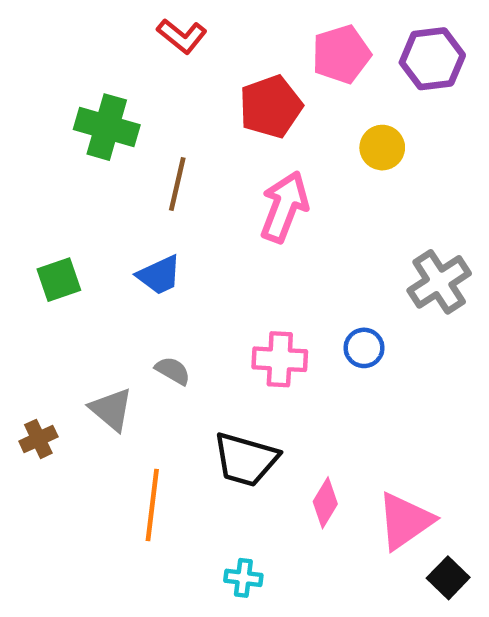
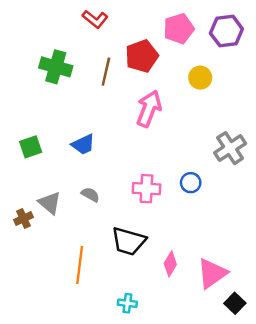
brown line: (177, 184) -> (106, 72), moved
gray triangle: (111, 409) -> (50, 203), moved
brown cross: (38, 439) -> (24, 218), moved

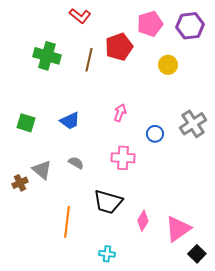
pink arrow: (149, 109) -> (120, 113), moved, size x0.6
green square: (31, 147) -> (26, 123), turned 36
blue circle: (191, 183) -> (155, 134), moved

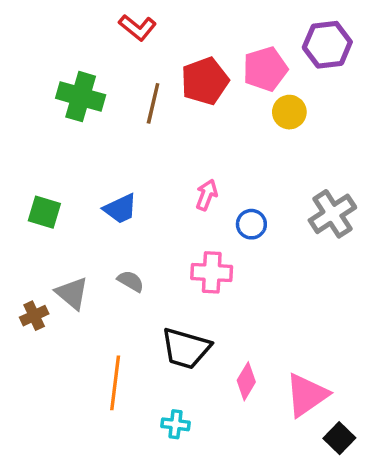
pink pentagon: (150, 24) -> (265, 69), moved
blue circle: (155, 134) -> (251, 224), moved
cyan cross: (107, 254) -> (175, 424), moved

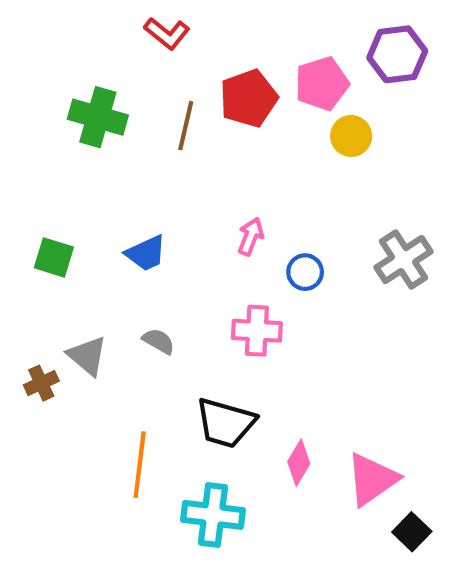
cyan cross: (175, 424) -> (213, 515), size x1.8

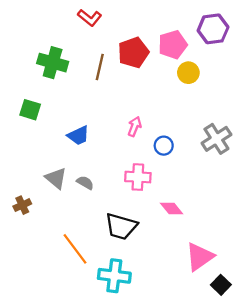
green square: (54, 257) -> (30, 110), moved
gray triangle: (87, 356) -> (56, 178), moved
pink diamond: (299, 463) -> (172, 208), moved, turned -70
orange line: (140, 465) -> (75, 249), turned -44

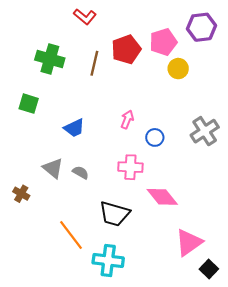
brown cross: (22, 205) -> (21, 194), turned -35
pink diamond: (172, 208) -> (162, 197), size x1.4

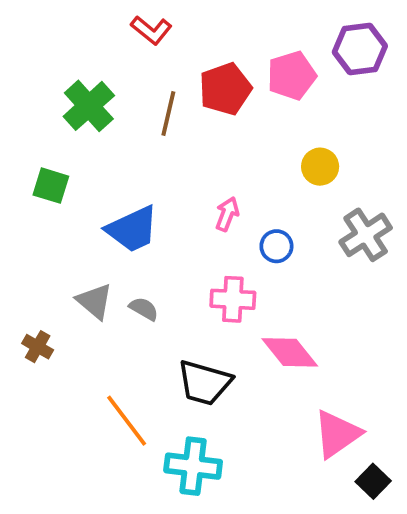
green cross: (50, 59) -> (89, 106), turned 32
yellow circle: (178, 69) -> (320, 167), moved
blue trapezoid: (74, 128) -> (132, 229), size x1.4

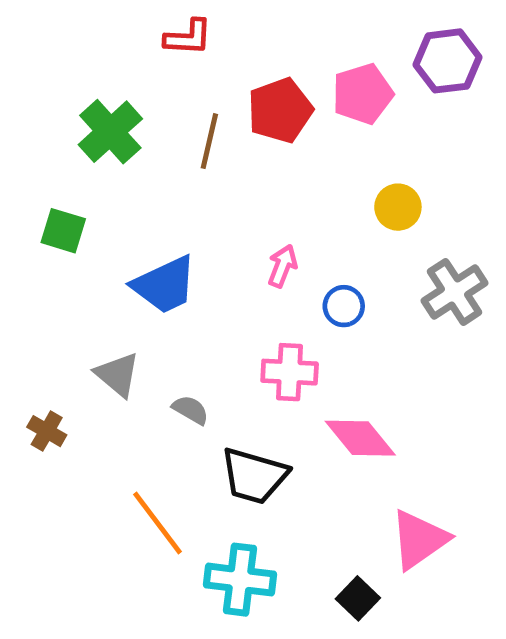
red L-shape: (151, 30) -> (188, 37), turned -36
gray semicircle: (144, 309) -> (191, 410), moved
black square: (373, 481) -> (358, 598), moved

